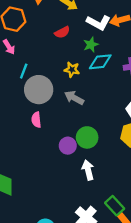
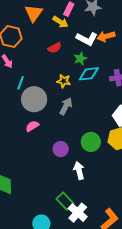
gray arrow: (74, 98) -> (66, 106), turned 90
pink semicircle: (36, 120) -> (32, 126), turned 64
green circle: (87, 137) -> (91, 142), moved
green rectangle: (115, 206) -> (65, 201), moved

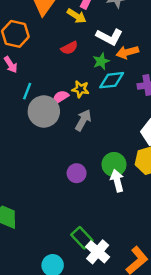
orange arrow: (106, 36) -> (127, 52), moved
pink semicircle: (32, 126) -> (60, 97), moved
white arrow: (79, 171) -> (117, 181), moved

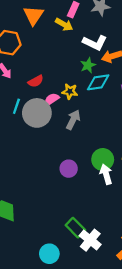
red semicircle: (69, 48) -> (36, 81), moved
cyan line: (27, 91) -> (16, 106), moved

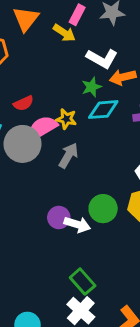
pink semicircle: (52, 99) -> (42, 128), size x1.5
white arrow: (106, 174) -> (77, 224), moved, turned 120
green rectangle: (75, 228) -> (83, 282), moved

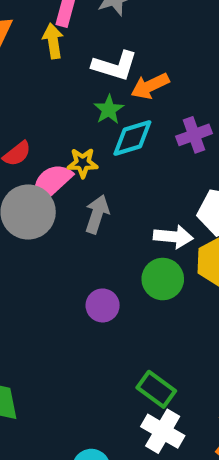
yellow arrow: (64, 33) -> (53, 41), turned -120
white arrow: (77, 224) -> (173, 237), moved

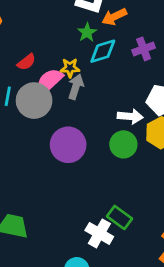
gray arrow: (97, 214) -> (76, 87), moved
purple circle: (103, 305) -> (68, 145), moved, size x1.6
white cross: (163, 431) -> (99, 233), moved

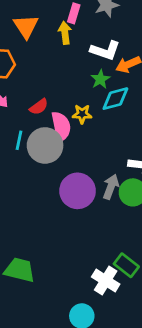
pink semicircle: (49, 81) -> (61, 127), turned 120
gray arrow: (76, 87) -> (111, 187), moved

